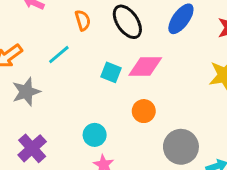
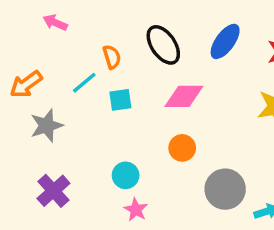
orange semicircle: (83, 20) -> (112, 57), moved
cyan square: (111, 72) -> (120, 100), moved, turned -30

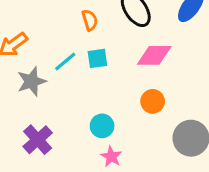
cyan line: (84, 83) -> (65, 62), moved

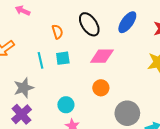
cyan line: (65, 62) -> (41, 60), turned -63
gray star: (32, 81) -> (24, 88), moved

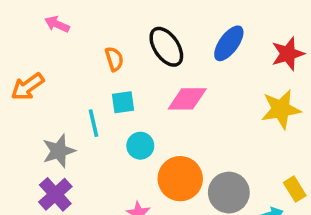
cyan line: (41, 60) -> (93, 123), moved
orange circle: (101, 88) -> (180, 179), moved, size x1.6
cyan circle: (66, 105) -> (140, 146), moved

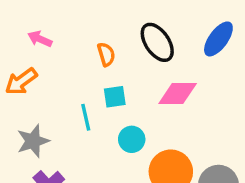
pink arrow: (57, 24) -> (40, 39), moved
gray star: (59, 151) -> (33, 141), moved

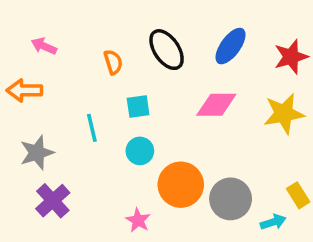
orange arrow: (21, 81) -> (24, 90), turned 36
pink diamond: (178, 93) -> (216, 105), moved
cyan square: (115, 97) -> (138, 106), moved

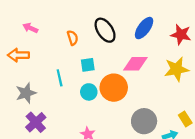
red star: (291, 57) -> (181, 35), turned 30
orange circle: (181, 185) -> (114, 88), moved

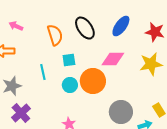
orange semicircle: (73, 38) -> (55, 35), size x1.5

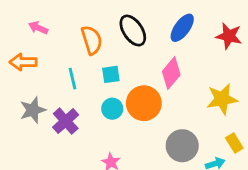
pink diamond: (113, 59) -> (171, 73), turned -50
yellow star: (151, 64) -> (222, 99), moved
cyan line: (43, 72) -> (72, 79), moved
purple cross: (21, 113) -> (66, 121), moved

